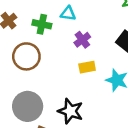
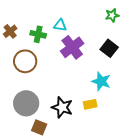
purple cross: (82, 40) -> (72, 47), size x1.6
yellow rectangle: (87, 67) -> (90, 104), moved

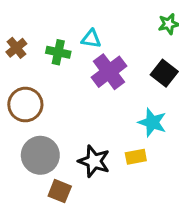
brown circle: (25, 61) -> (25, 105), moved

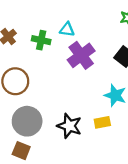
brown square: (60, 191) -> (21, 151), moved

